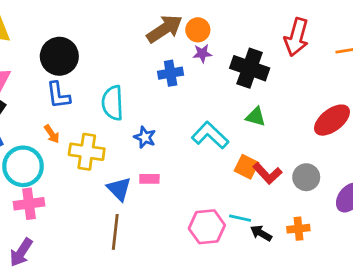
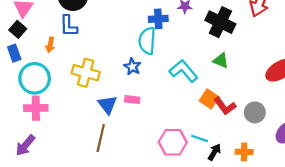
cyan semicircle: (113, 103) -> (147, 41), moved
orange arrow: (52, 134) -> (50, 45), moved, turned 40
black arrow: (261, 233) -> (214, 152), turned 84

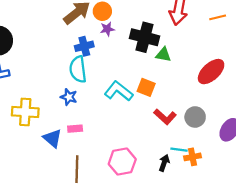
green triangle: (221, 61) -> (163, 55), moved
orange square: (209, 99) -> (146, 87), moved
brown line: (101, 138) -> (77, 169), moved
cyan line: (199, 138) -> (179, 150), moved

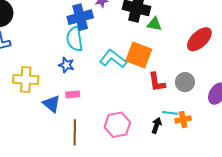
blue cross: (84, 46) -> (80, 17), size x1.4
orange square: (146, 87) -> (139, 55), size x1.5
red L-shape: (165, 117) -> (157, 82), turned 40

